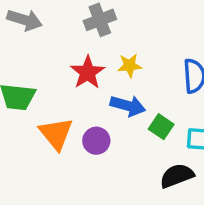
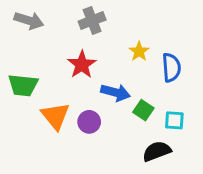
yellow star: (130, 65) -> (139, 51), moved, turned -30

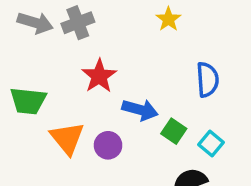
gray cross: (92, 21) -> (78, 23), moved
yellow star: (139, 51) -> (168, 19), moved
cyan square: (174, 120) -> (211, 144), turned 36

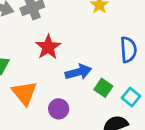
blue arrow: (140, 110) -> (78, 72), turned -30
purple circle: (108, 145) -> (59, 109), moved

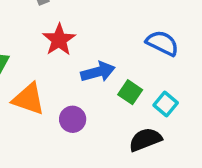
blue semicircle: (128, 50) -> (162, 43), turned -60
orange triangle: (24, 93) -> (29, 99), turned -32

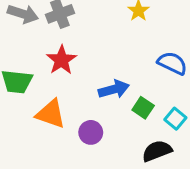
red star: (59, 40) -> (61, 60), moved

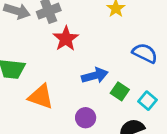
red star: (61, 60) -> (66, 39), moved
purple circle: (91, 132) -> (86, 118), moved

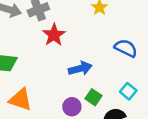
green square: (120, 91) -> (93, 97), moved
orange triangle: (41, 97) -> (20, 100), moved

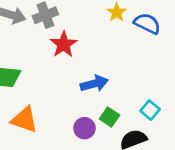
blue semicircle: (126, 48) -> (147, 24), moved

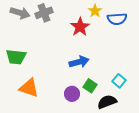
blue semicircle: (147, 24) -> (117, 19), turned 150
red star: (64, 44) -> (80, 27), moved

